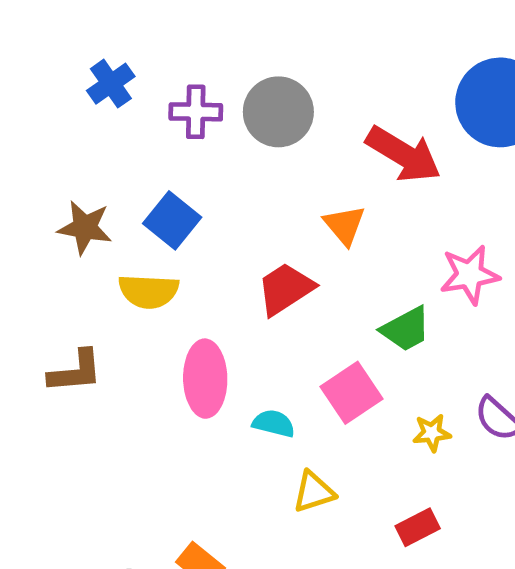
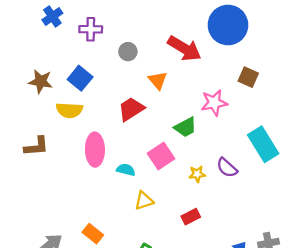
gray circle: (278, 112) -> (128, 52), moved, size x0.6

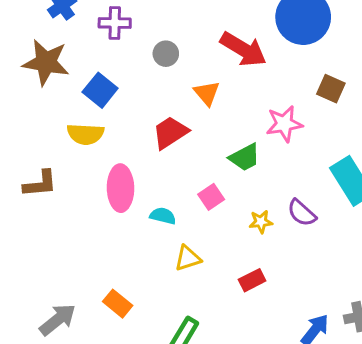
brown star: (41, 81) -> (46, 62), moved, size x1.4
pink square: (161, 156) -> (211, 197), size x0.7

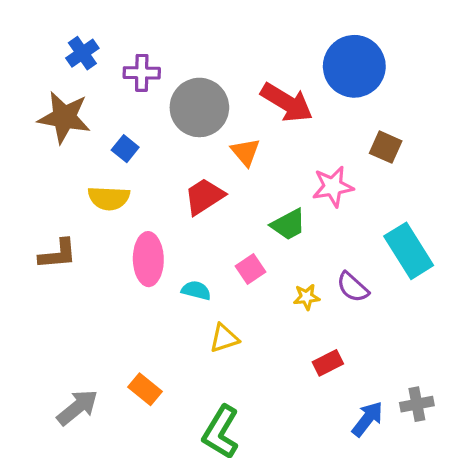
gray circle: (166, 54) -> (199, 107), size x2.0
blue square: (100, 90) -> (125, 149), size x0.7
red rectangle: (252, 280) -> (328, 363), moved

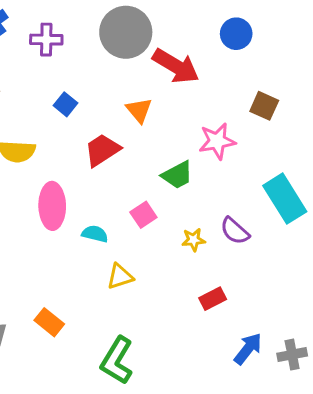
blue circle: (354, 66) -> (236, 34), size x0.6
gray circle: (199, 107) -> (126, 32), moved
blue square: (125, 149) -> (65, 104), moved
gray cross: (417, 404) -> (292, 355), moved

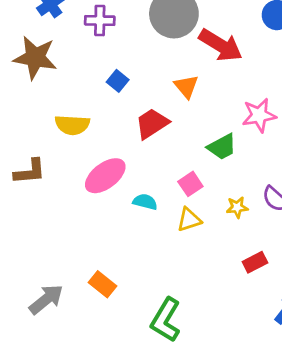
pink ellipse: (52, 206) -> (105, 176), turned 54
yellow triangle: (120, 277) -> (189, 220), moved

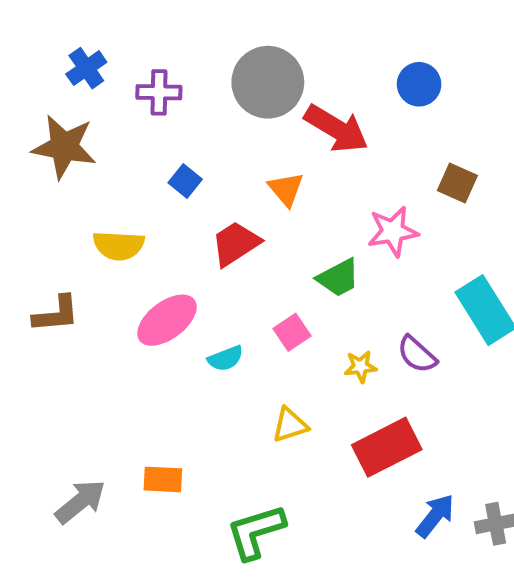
cyan semicircle: (145, 202) -> (225, 358), turned 145
yellow triangle: (189, 220) -> (290, 425), moved
red rectangle: (255, 262) -> (387, 447), size x1.8
orange rectangle: (103, 284) -> (163, 479), turned -36
green L-shape: (166, 320) -> (256, 532), turned 42

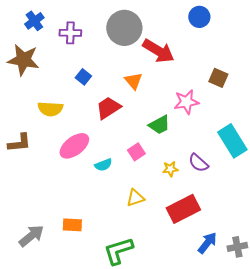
blue circle: (419, 84) -> (199, 17), moved

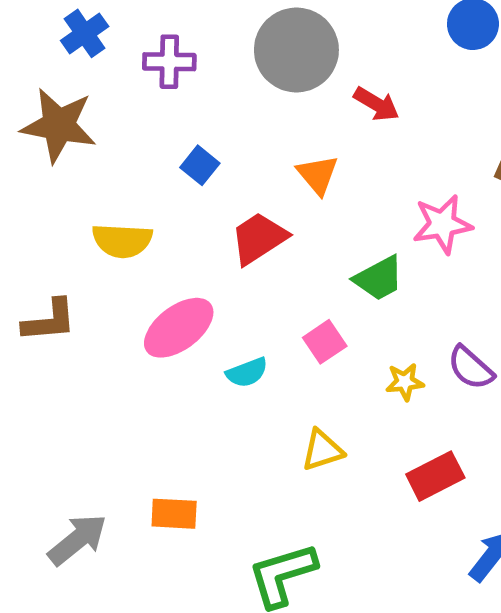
red arrow: (158, 51) -> (376, 104), size x0.6
red rectangle: (183, 209) -> (435, 476), size x0.7

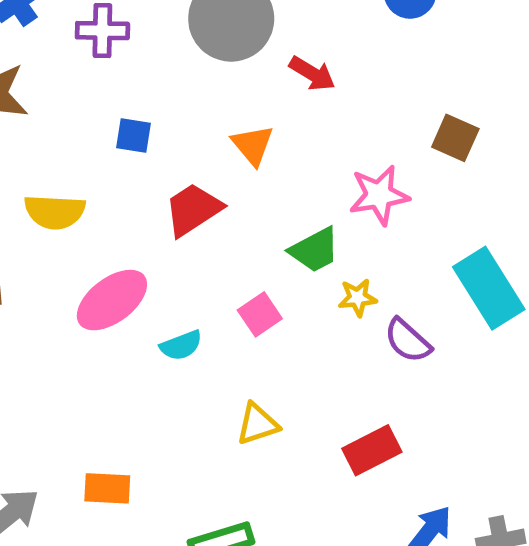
blue square: (200, 165) -> (133, 136), turned -30
yellow star: (405, 382) -> (358, 298), moved

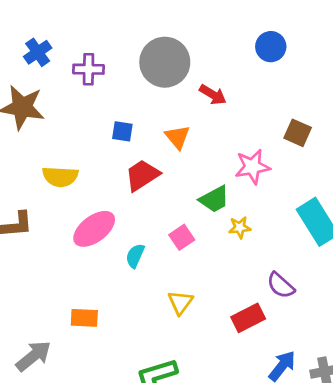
blue square: (133, 136) -> (122, 131), moved
purple semicircle: (408, 341) -> (281, 285), moved
cyan semicircle: (181, 345) -> (135, 256), turned 135
yellow triangle: (257, 424) -> (180, 302), turned -36
orange rectangle: (107, 488) -> (84, 318), moved

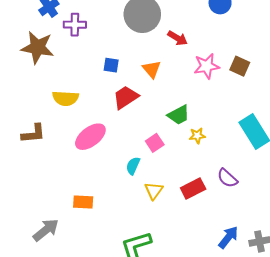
purple cross: (89, 69) -> (75, 25), moved
pink star: (252, 167) -> (207, 66), moved
cyan semicircle: (135, 256) -> (133, 166), moved
red rectangle: (248, 318) -> (193, 189), moved

